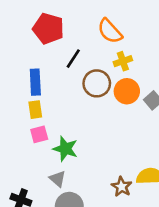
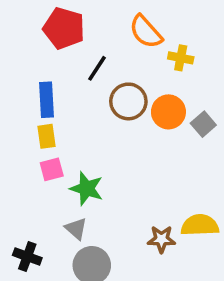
yellow cross: (123, 61) -> (181, 58), moved, turned 30
brown star: (122, 187) -> (161, 239), turned -30

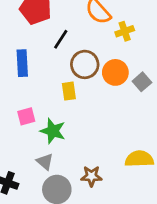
yellow cross: (181, 58) -> (125, 31), turned -30
yellow rectangle: (46, 136) -> (69, 91), moved
brown star: (161, 239) -> (91, 176), moved

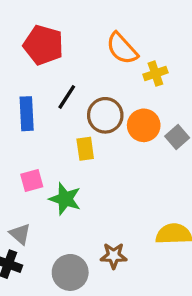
black line: (61, 39) -> (67, 97), moved
gray triangle: (45, 162) -> (20, 234), moved

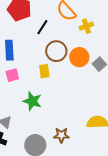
black line: (67, 97) -> (42, 27), moved
pink square: (32, 180) -> (12, 75), moved

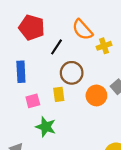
orange circle: (79, 57) -> (96, 95), moved
pink square: (12, 75) -> (33, 101), moved

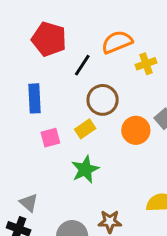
orange semicircle: (82, 30) -> (117, 42), turned 110
yellow rectangle: (59, 94) -> (85, 129), turned 64
green star: (46, 127) -> (85, 169), moved, turned 30

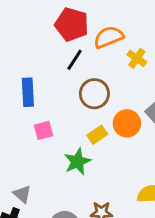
red pentagon: (49, 39) -> (72, 24), moved
yellow cross: (146, 64) -> (137, 58), turned -36
yellow rectangle: (85, 129) -> (97, 135), moved

